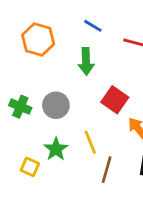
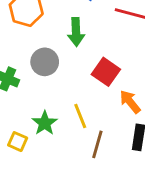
gray circle: (56, 105) -> (45, 62), moved

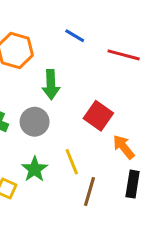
green arrow: (76, 32) -> (51, 85), moved
gray circle: (45, 62) -> (35, 122), moved

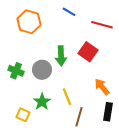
green arrow: (51, 85) -> (61, 56), moved
red square: (98, 116) -> (88, 52), moved

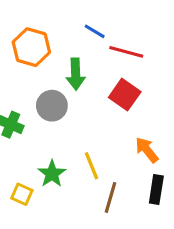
red line: (102, 25) -> (126, 52), moved
green arrow: (61, 56) -> (76, 74), moved
gray circle: (42, 70) -> (52, 106), moved

